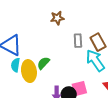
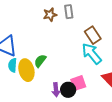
gray rectangle: (78, 41) -> (69, 12), moved

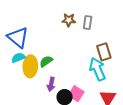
cyan semicircle: (13, 65) -> (18, 58), turned 48
pink square: (78, 83) -> (76, 94), turned 35
purple arrow: (56, 90) -> (51, 84), moved

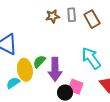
brown rectangle: (104, 52) -> (92, 19), moved
cyan semicircle: (18, 58) -> (13, 83), moved
purple arrow: (51, 84) -> (55, 69), moved, size x1.6

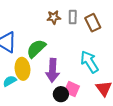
green semicircle: (39, 62) -> (36, 49), moved, size x1.5

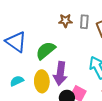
yellow ellipse: (22, 69) -> (42, 81), moved

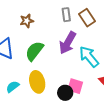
brown star: (65, 21) -> (27, 21), moved
purple arrow: (60, 73) -> (68, 43), moved, turned 35

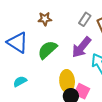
gray rectangle: (66, 15) -> (85, 19), turned 32
yellow ellipse: (37, 82) -> (67, 81), moved

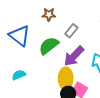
gray rectangle: (85, 19) -> (71, 31), moved
purple arrow: (81, 47) -> (74, 56), moved

